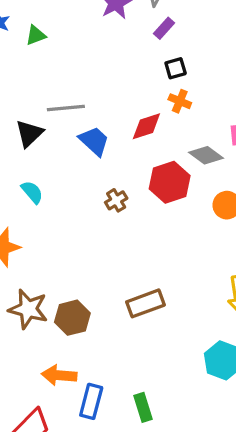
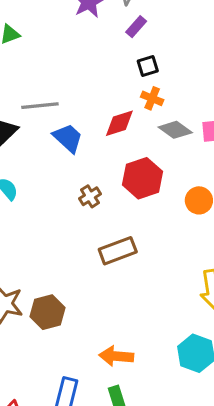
gray diamond: (206, 155) -> (175, 130), moved
brown rectangle: (145, 303) -> (118, 251), moved
orange arrow: (59, 375) -> (116, 356), moved

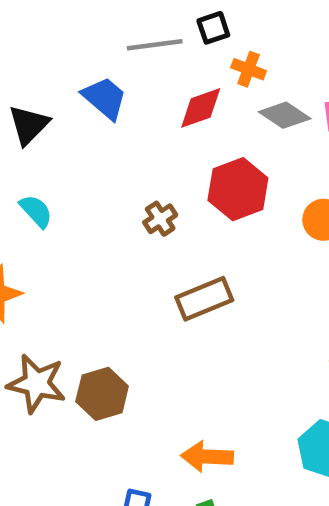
black square: (148, 66) -> (213, 28), moved
gray line: (40, 106) -> (155, 45), moved
blue trapezoid: (68, 138) -> (105, 98), moved

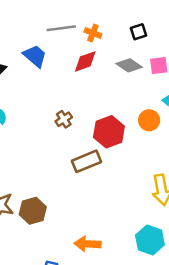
black square: (213, 28) -> (138, 32), moved
orange cross: (249, 69) -> (93, 33), moved
red hexagon: (238, 189) -> (109, 132), moved

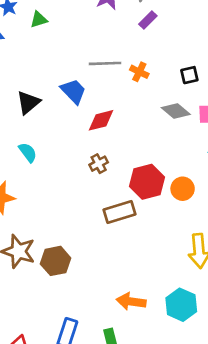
red diamond: (85, 61) -> (101, 120), moved
orange circle: (149, 120) -> (183, 189), moved
orange arrow: (88, 244) -> (131, 301), moved

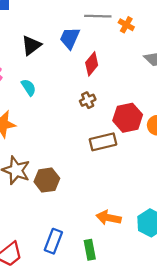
blue trapezoid: (73, 91) -> (70, 38), turned -115
red diamond: (101, 120) -> (92, 64), turned -40

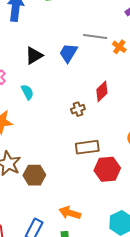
red diamond: (92, 64) -> (102, 91), moved
red hexagon: (128, 118) -> (107, 169), moved
orange arrow: (109, 218) -> (70, 213), moved

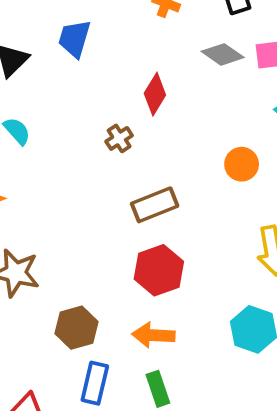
red hexagon: (107, 169) -> (159, 270), moved
brown hexagon: (34, 175) -> (77, 328), moved

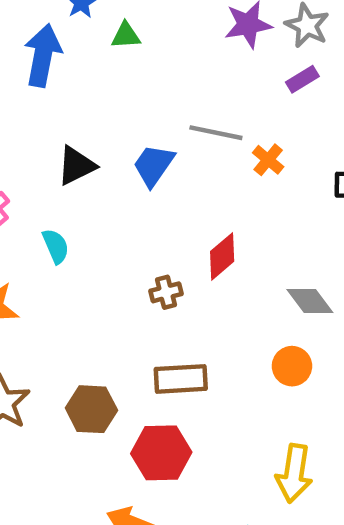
gray diamond: (223, 54) -> (310, 301), moved
brown hexagon: (77, 328) -> (91, 409), moved

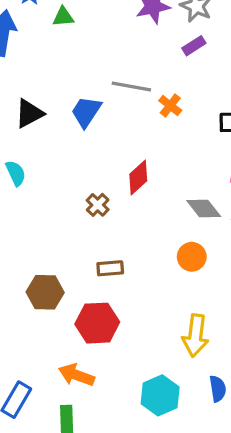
brown cross: (166, 292) -> (98, 205), turned -30
brown rectangle: (181, 379) -> (110, 268), size x0.7

